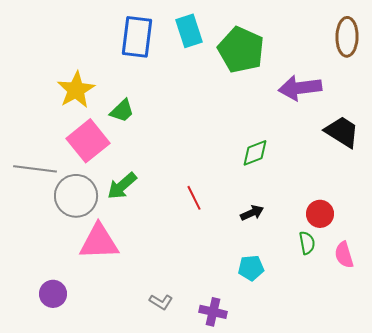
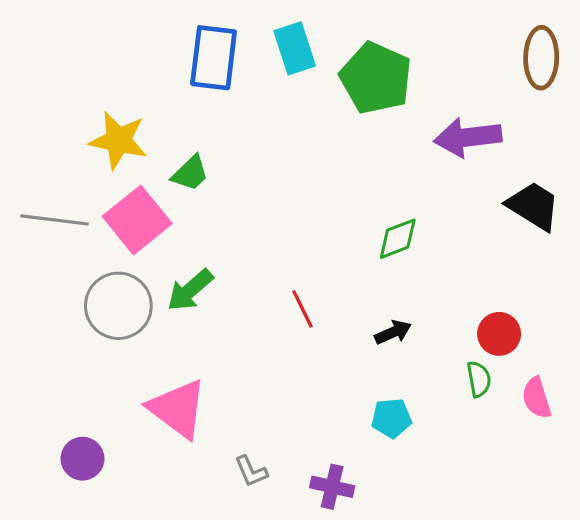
yellow star: (76, 90) -> (118, 140), turned -30
gray line: (35, 169) -> (54, 220), moved
pink triangle: (99, 242) -> (178, 409), moved, turned 39
gray L-shape: (161, 302) -> (251, 471), turned 35

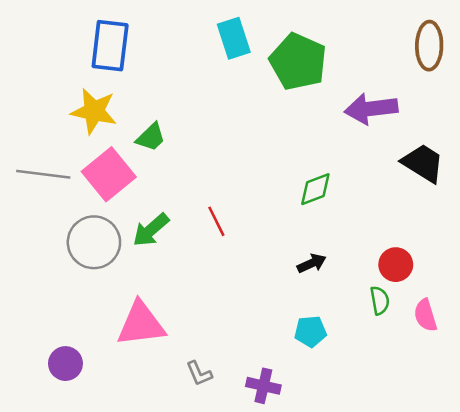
blue rectangle: (214, 58) -> (110, 46), moved
red line: (302, 309) -> (216, 221), moved
pink triangle: (178, 409) -> (141, 324), turned -44

